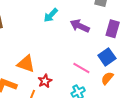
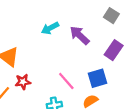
cyan arrow: (51, 15) -> (50, 28), moved

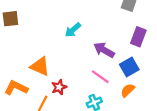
purple arrow: (80, 35) -> (104, 50), moved

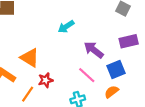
purple rectangle: (138, 37) -> (129, 41), turned 48

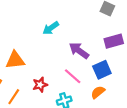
orange triangle: (30, 58) -> (15, 60), turned -36
red star: (46, 80) -> (40, 85), moved

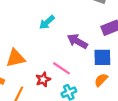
blue square: (102, 70) -> (102, 57), turned 30
pink line: (73, 76) -> (61, 68), moved

